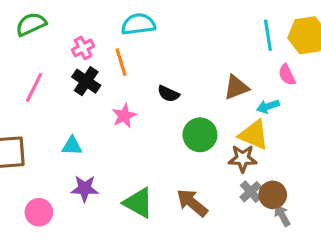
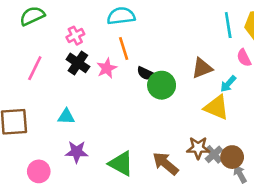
orange line: (121, 62) -> (124, 49), moved
cyan arrow: (268, 106) -> (228, 84), turned -30
pink star: (124, 116) -> (107, 68), moved
green circle: (200, 135) -> (162, 85), moved
brown star: (243, 159) -> (198, 148), moved

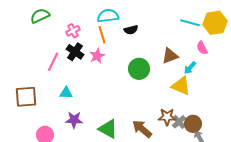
cyan line: (228, 25) -> (190, 23), turned -66
orange line: (124, 49) -> (102, 35), moved
pink line: (35, 68) -> (53, 62), moved
black semicircle: (146, 73) -> (131, 30), moved, turned -40

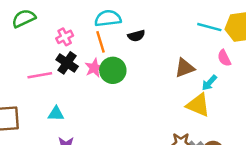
pink line: (53, 62) -> (40, 75), turned 54
green circle: (139, 69) -> (113, 70), moved

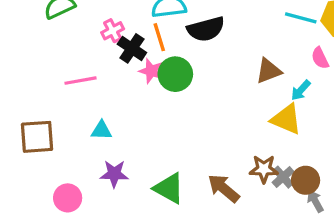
black semicircle: (136, 36) -> (206, 29), size x1.6
black cross: (67, 63) -> (132, 48), moved
pink star: (94, 68) -> (151, 71), turned -30

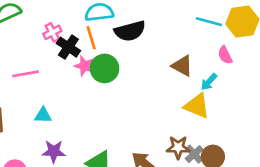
brown triangle: (269, 71) -> (182, 66), turned 50

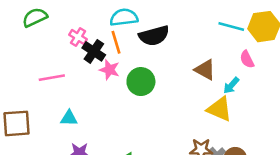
pink cross: (52, 32) -> (78, 37), turned -30
green circle: (105, 68) -> (141, 82), moved

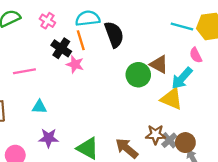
black semicircle: (154, 36) -> (114, 34), turned -95
pink cross: (78, 37) -> (47, 21), moved
green circle: (141, 82) -> (138, 75), moved
cyan arrow: (231, 85) -> (182, 78), size x1.5

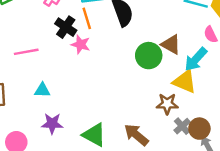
brown star: (155, 135) -> (167, 104), moved

